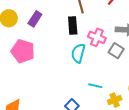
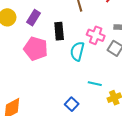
black rectangle: (73, 26) -> (59, 31), moved
pink pentagon: (23, 51) -> (36, 49), moved

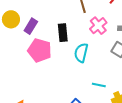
purple rectangle: (33, 18) -> (31, 26), moved
pink cross: (96, 35) -> (98, 26), moved, turned 30

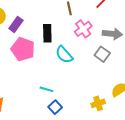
cyan semicircle: (81, 53) -> (64, 55), turned -60
cyan line: (99, 85) -> (46, 89), moved

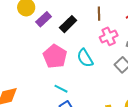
black rectangle: (47, 33) -> (68, 24), moved, turned 36
pink pentagon: (23, 49) -> (55, 56), moved

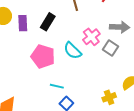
purple rectangle: (44, 19) -> (23, 23), turned -35
pink cross: (109, 36) -> (91, 37), moved

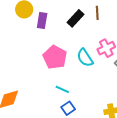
black rectangle: (48, 22) -> (75, 18), moved

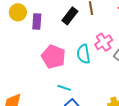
cyan semicircle: (85, 58) -> (83, 54), turned 30

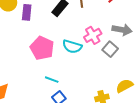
cyan semicircle: (83, 54) -> (72, 46), turned -66

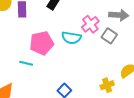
pink pentagon: (42, 48) -> (42, 43), turned -30
cyan line: (52, 80) -> (26, 63), moved

